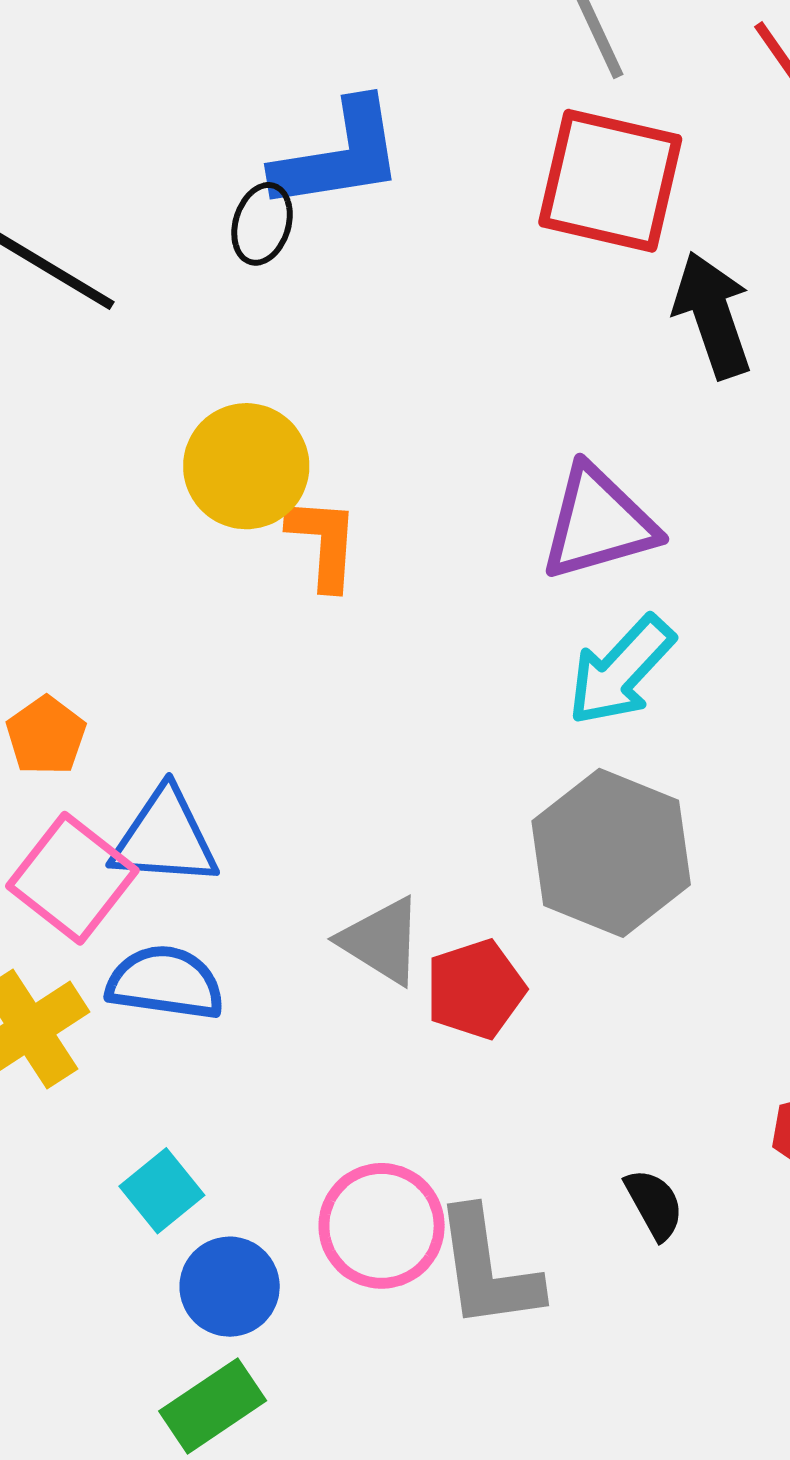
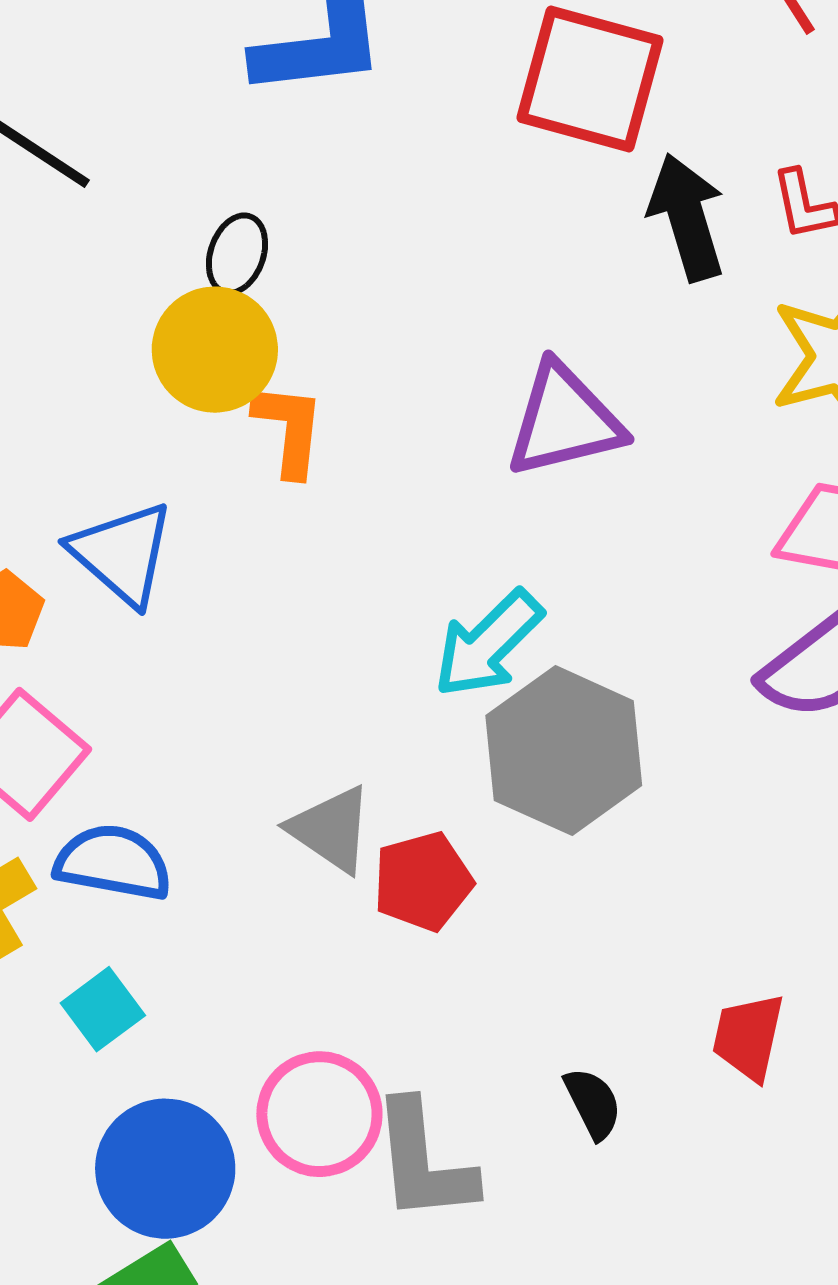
black ellipse: (262, 224) -> (237, 254), moved
cyan arrow: (621, 671) -> (488, 644), moved
blue triangle: (165, 838) -> (122, 554), moved, turned 35
cyan square: (162, 1191) -> (103, 1009), moved
blue circle: (230, 1287) -> (165, 1169), size x1.4

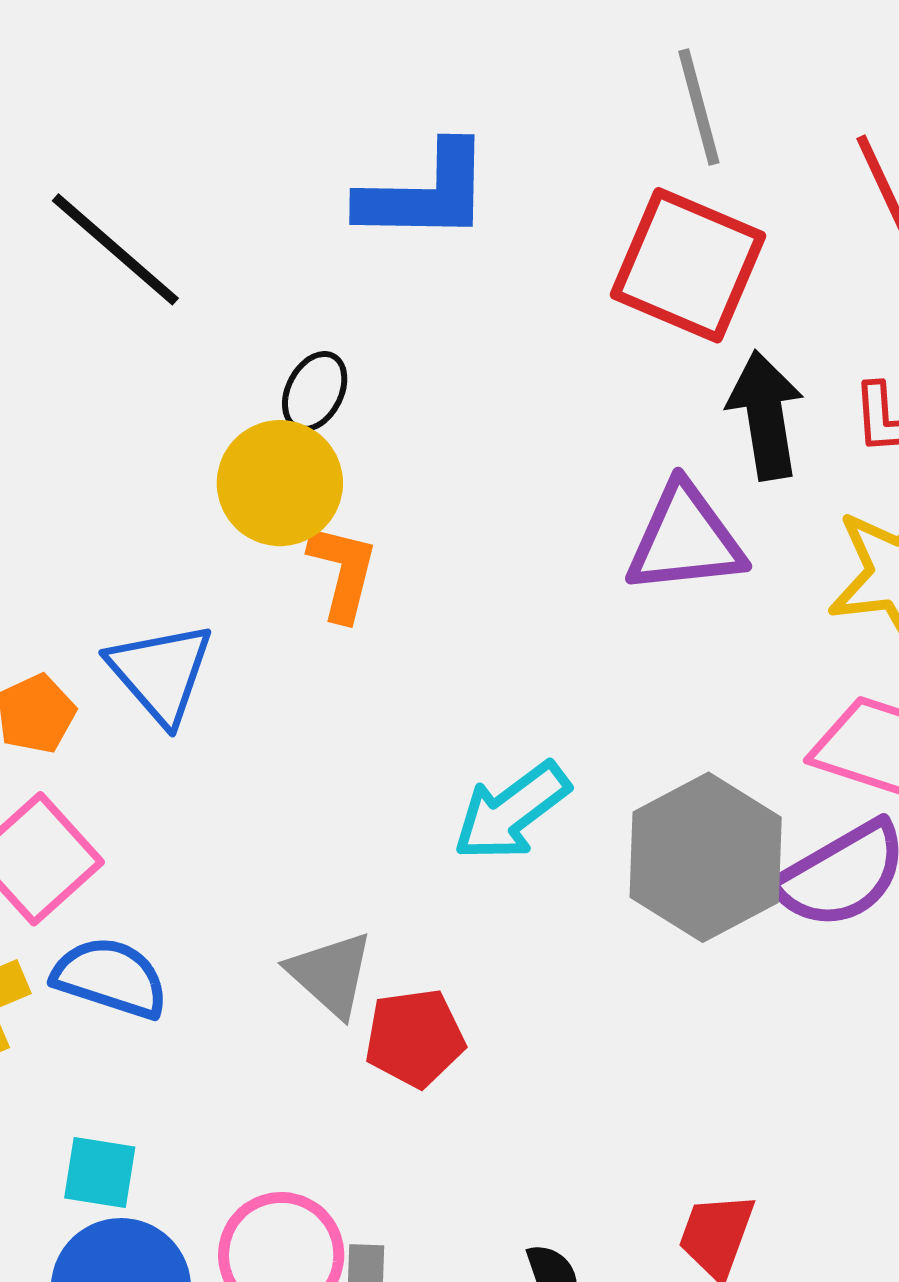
purple triangle: (564, 420) -> (685, 539), moved
gray hexagon: (564, 751) -> (706, 857), moved
cyan square: (103, 1009) -> (100, 1172), moved, turned 38

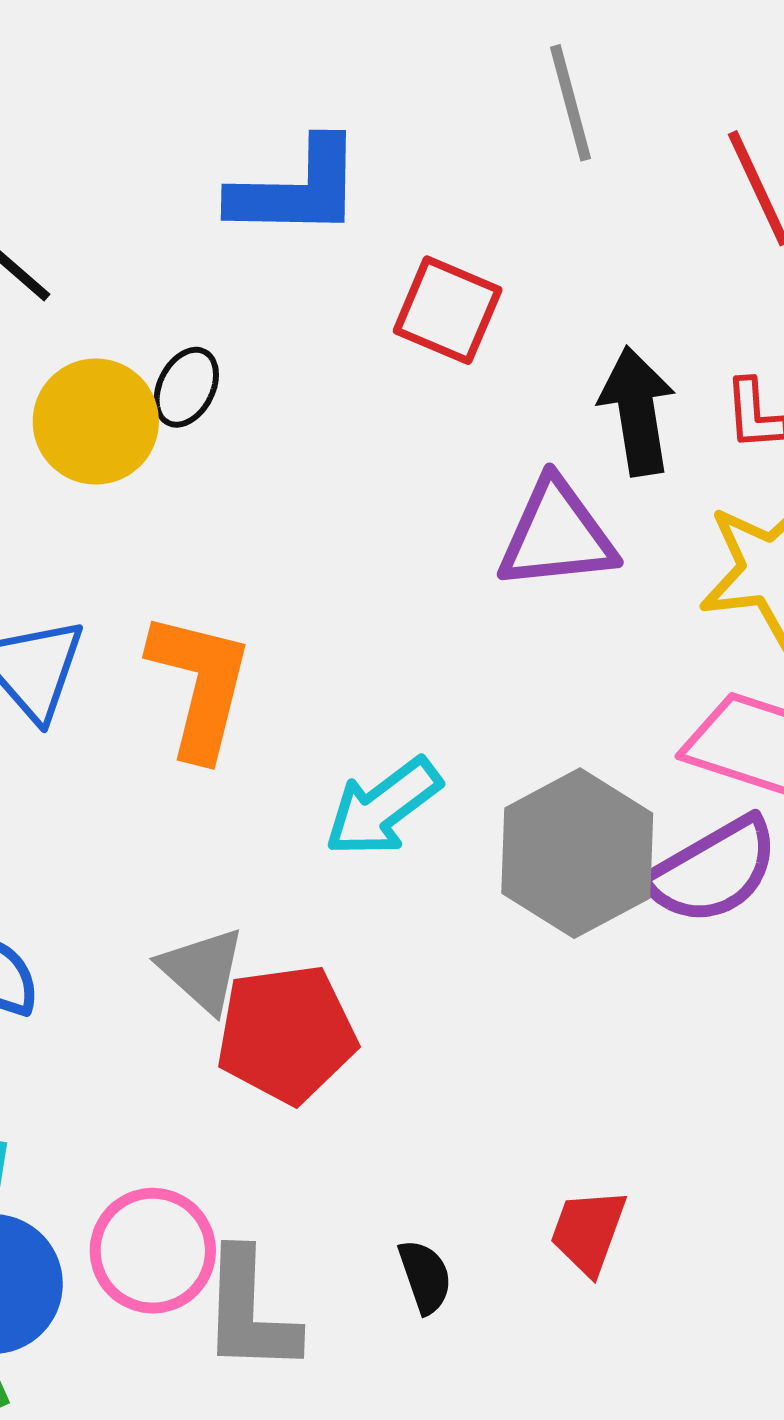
red square: (688, 265) -> (448, 310), moved, size x0.7
yellow circle: (280, 483) -> (96, 422), moved
orange L-shape: (343, 572) -> (200, 685), moved, size x1.5
red pentagon: (415, 1038) -> (286, 1034), size x1.4

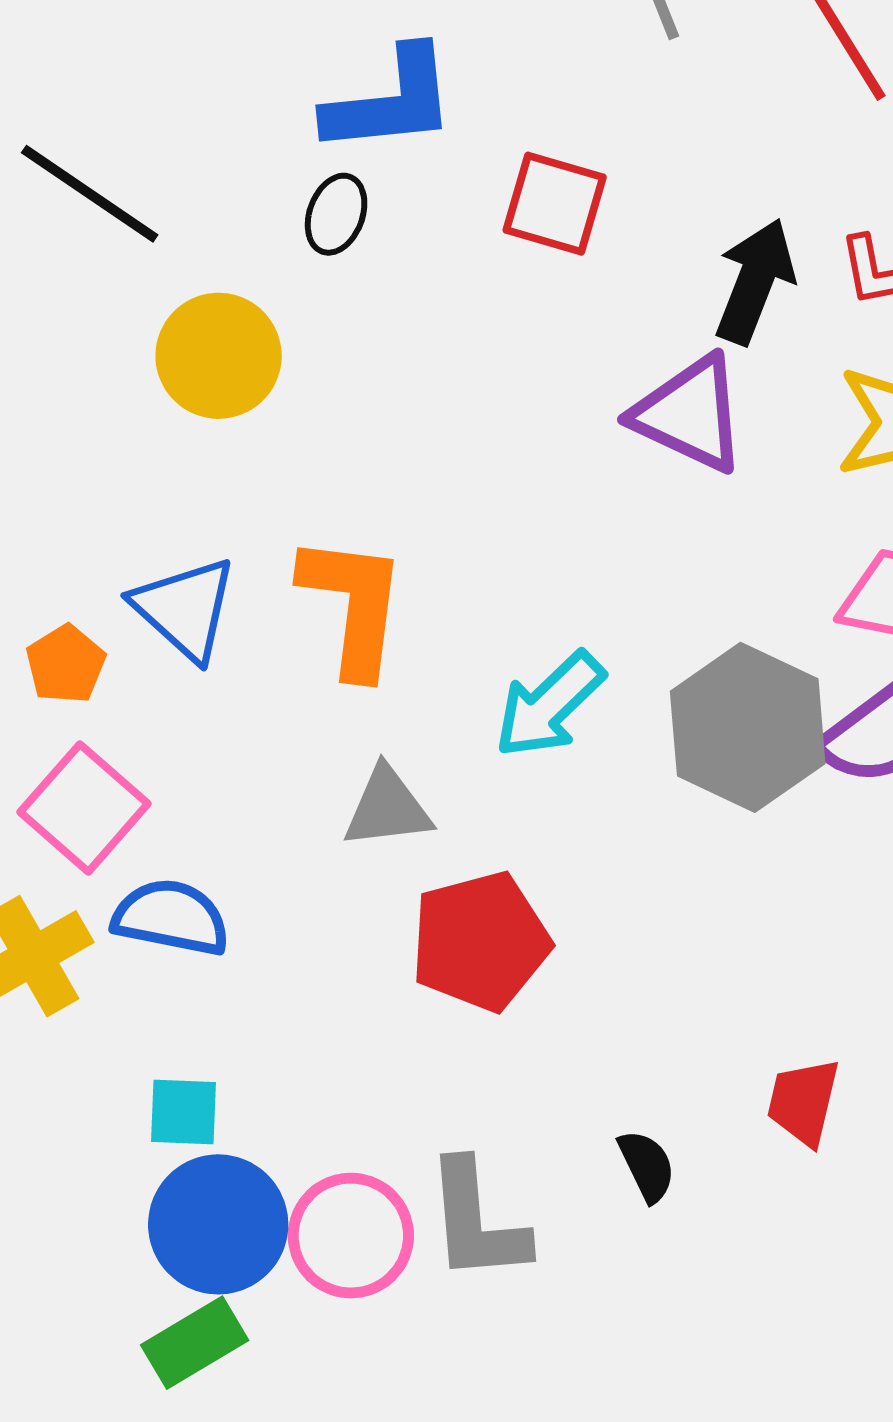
black ellipse: (186, 387) -> (336, 214), moved
black arrow: (637, 411) -> (755, 281), turned 37
purple triangle: (557, 535) -> (690, 414), turned 38
gray triangle: (202, 970) -> (387, 808), moved, turned -42
pink circle: (153, 1251) -> (351, 1236), moved

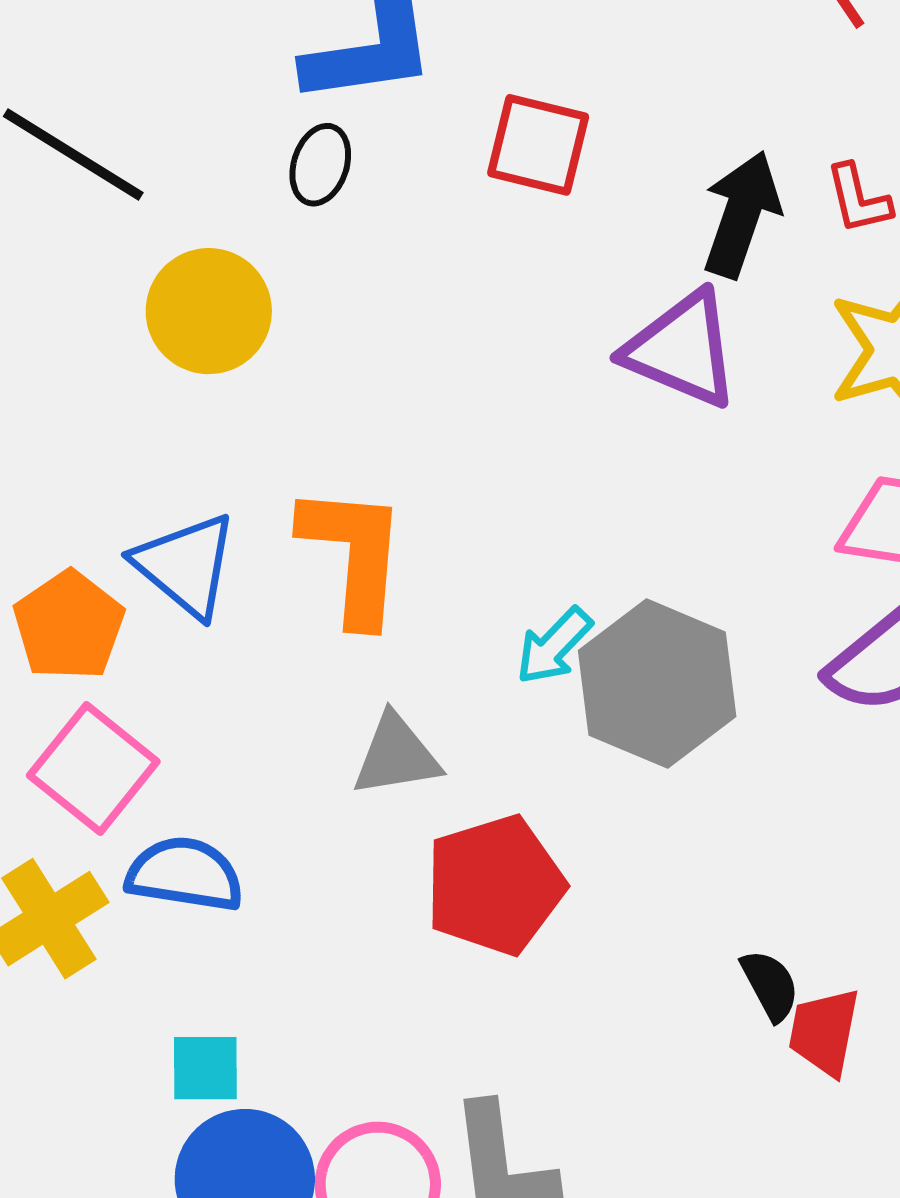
orange pentagon: (66, 664) -> (69, 626), size x1.4
cyan arrow: (549, 705) -> (554, 646), size x0.7
gray hexagon: (748, 727) -> (657, 684), moved
black semicircle: (647, 1166) -> (770, 985), moved

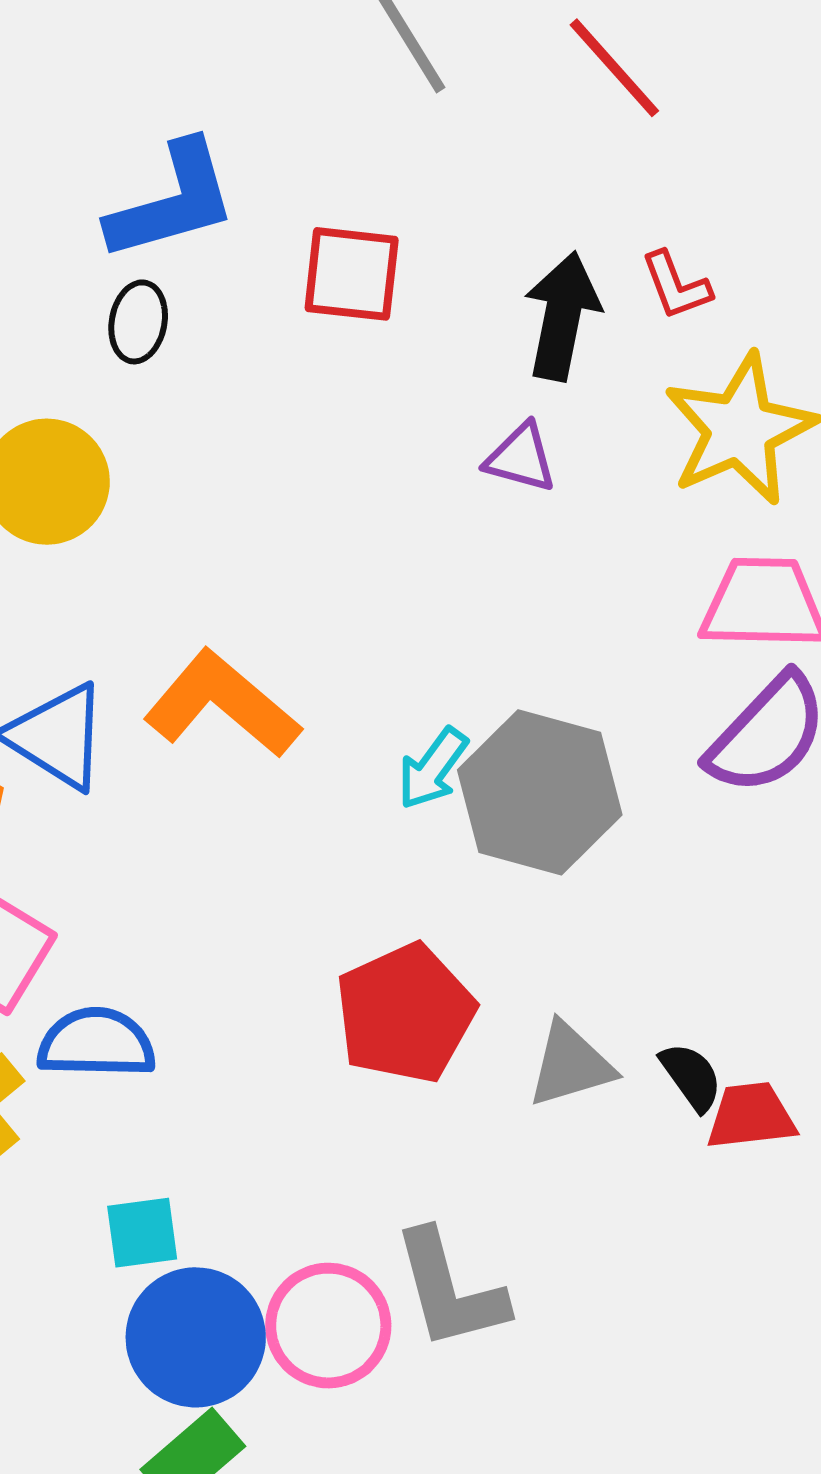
purple triangle: (682, 349) -> (521, 458), size x0.6
orange L-shape: (354, 555) -> (222, 704), turned -47
gray triangle: (396, 755) -> (571, 1065), moved
red trapezoid: (824, 1032) -> (751, 1116), turned 80

